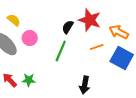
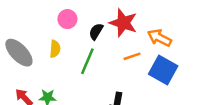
yellow semicircle: (14, 20) -> (55, 49), moved, turned 56
pink circle: (30, 38) -> (67, 19), moved

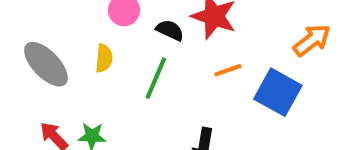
black semicircle: (96, 31) -> (170, 30), turned 84
orange arrow: (159, 38) -> (312, 40), moved, turned 115

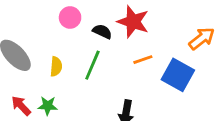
yellow semicircle: (104, 58) -> (56, 67), moved

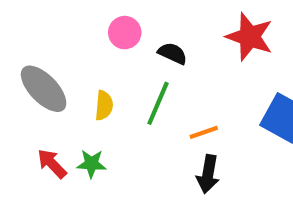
red star: (133, 22) -> (250, 37), moved
orange line: (143, 60) -> (204, 132), moved

